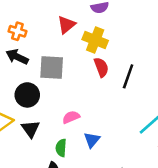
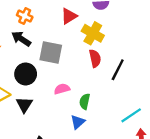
pink semicircle: (71, 117) -> (62, 89), moved
green semicircle: (61, 148) -> (85, 101), moved

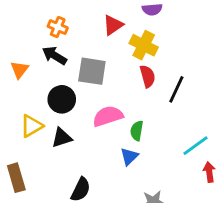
pink semicircle: (62, 89) -> (108, 116), size x1.5
black triangle: (24, 105) -> (62, 138), turned 42

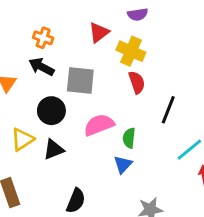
black line: (176, 89) -> (168, 110), moved

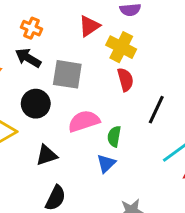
black triangle: (54, 149) -> (47, 155), moved

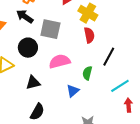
green semicircle: (114, 136) -> (87, 73), moved

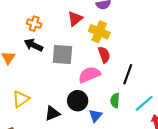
black circle: (28, 48) -> (78, 101), moved
pink semicircle: (60, 61) -> (89, 75), moved
green semicircle: (87, 73) -> (115, 100), moved

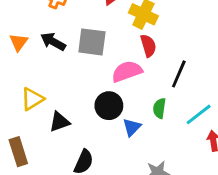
black arrow: (33, 45) -> (53, 42), moved
black triangle: (52, 113) -> (60, 122), moved

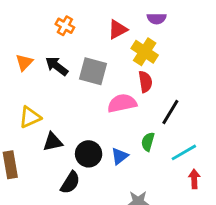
black circle: (109, 106) -> (89, 154), moved

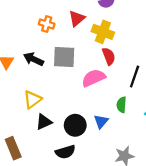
orange cross: (65, 26) -> (47, 24), moved
yellow triangle: (30, 117) -> (32, 99), moved
black semicircle: (70, 183) -> (65, 152), turned 54

